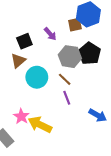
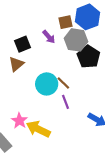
brown square: (75, 25) -> (66, 22), moved
gray hexagon: (70, 57) -> (76, 40), moved
cyan circle: (37, 77) -> (47, 84), moved

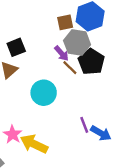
purple arrow: (49, 37) -> (62, 53), moved
brown line: (63, 83) -> (70, 68), moved
purple line: (66, 102) -> (84, 125), moved

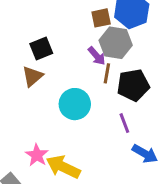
black pentagon: (91, 62) -> (133, 85), moved, turned 30
brown line: (70, 68) -> (107, 73), turned 56
purple line: (84, 125) -> (124, 123), moved

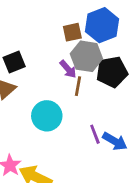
black pentagon: (133, 85) -> (112, 72), moved
blue arrow: (145, 154) -> (115, 141), moved

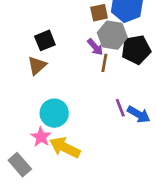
cyan circle: (47, 116) -> (54, 113), moved

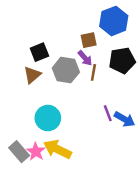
brown square: (99, 13) -> (89, 40), moved
gray hexagon: (112, 35) -> (66, 70), moved
pink star: (41, 137) -> (36, 152), moved
gray rectangle: (20, 165) -> (19, 152), moved

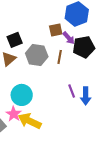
purple arrow: (85, 58) -> (69, 38), moved
blue arrow: (125, 119) -> (86, 96), turned 60
pink star: (36, 152) -> (14, 114), moved

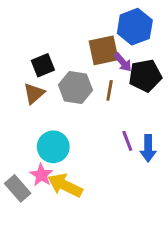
brown square: (56, 30) -> (104, 50), size x1.5

